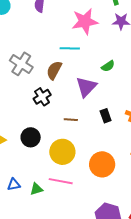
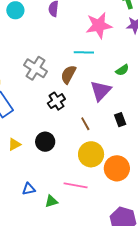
brown line: (71, 120) -> (85, 124), turned 56
yellow circle: (62, 152) -> (91, 154), moved
green triangle: (36, 189) -> (51, 201), moved

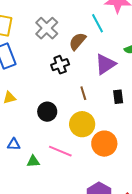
cyan line: (84, 52) -> (97, 23), turned 48
black circle: (45, 142) -> (47, 112), moved

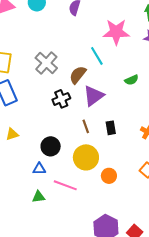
purple triangle: (105, 64) -> (94, 96), moved
black rectangle: (118, 97) -> (111, 128), moved
blue triangle: (14, 144) -> (39, 169), moved
orange circle: (104, 144) -> (109, 176), size x0.6

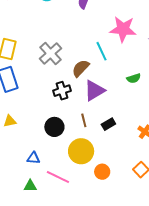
black rectangle: (111, 128) -> (108, 124), turned 64
black circle: (51, 146) -> (54, 127), moved

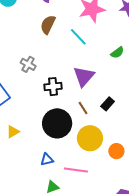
gray cross: (50, 53) -> (28, 64), moved, size x0.7
brown semicircle: (81, 68) -> (48, 25), moved
black cross: (62, 91) -> (53, 87), turned 30
black circle: (54, 127) -> (57, 123), size x1.5

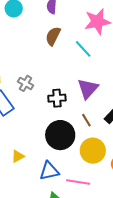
gray cross: (28, 64) -> (26, 83), moved
yellow triangle: (13, 132) -> (18, 156), moved
blue triangle: (47, 160) -> (49, 171), size x1.5

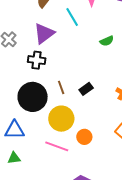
purple triangle: (88, 89) -> (44, 33), moved
pink line: (78, 182) -> (57, 146), moved

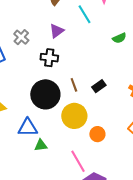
purple triangle: (44, 33) -> (57, 31), size x0.7
pink line: (57, 146) -> (78, 161), moved, turned 40
green triangle: (14, 158) -> (41, 145), moved

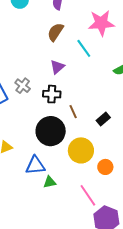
gray cross: (21, 37) -> (23, 86), moved
brown line: (74, 85) -> (73, 112), moved

